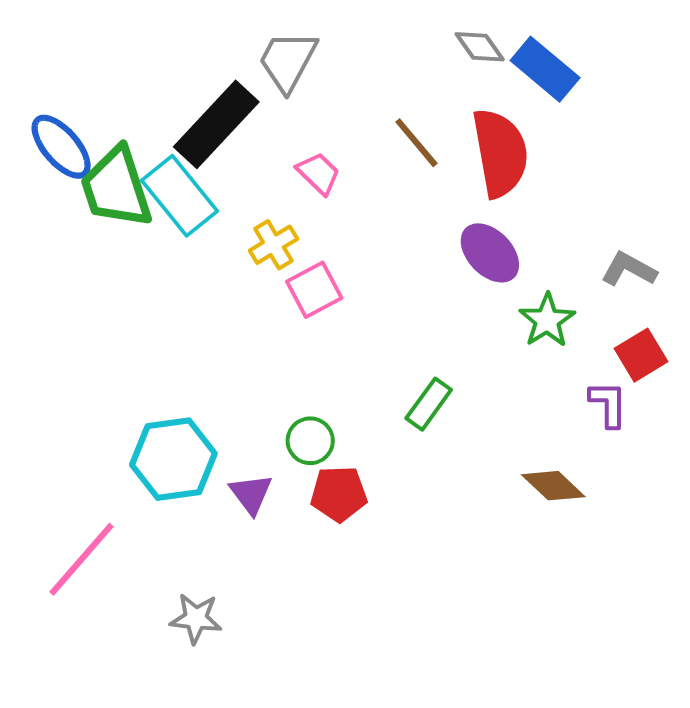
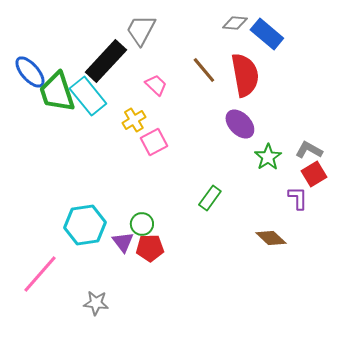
gray diamond: (480, 47) -> (235, 23), turned -50
gray L-shape: (629, 269) -> (309, 150), moved
green circle: (310, 441) -> (142, 224), moved
red pentagon: (339, 494) -> (150, 248), moved

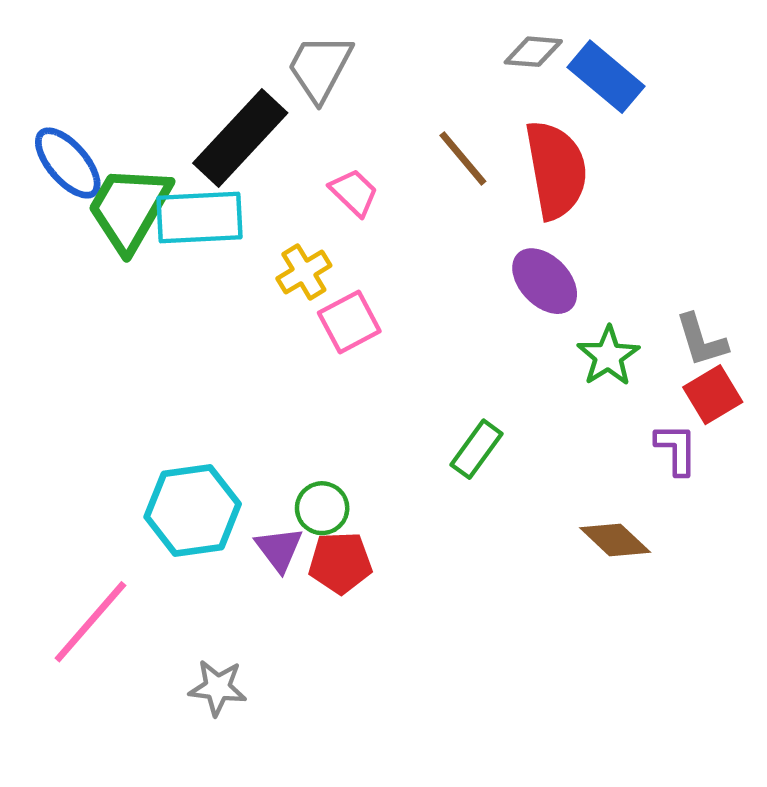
green trapezoid: (57, 92) -> (129, 208), turned 48
cyan rectangle: (88, 96) -> (199, 217), turned -54
gray L-shape: (309, 150) -> (701, 340), turned -136

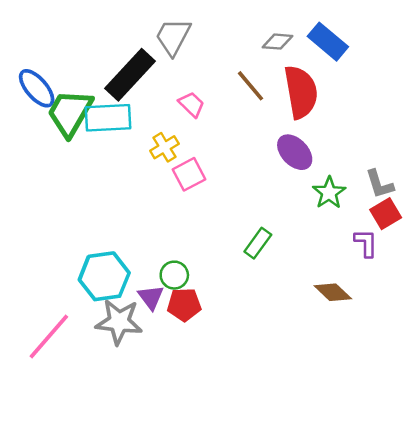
gray diamond: (533, 52) -> (277, 42), moved
gray star: (218, 688) -> (119, 322), moved, size x1.5

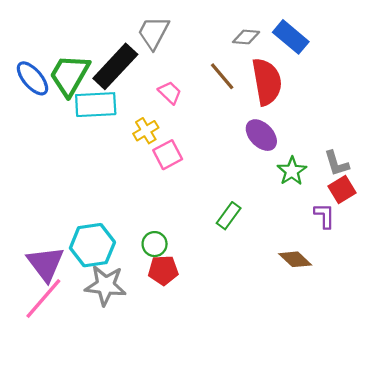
green trapezoid: (70, 113) -> (70, 75), moved
purple triangle: (151, 297) -> (46, 264), moved, size x1.6

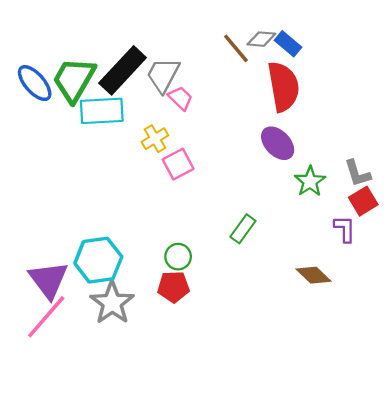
gray trapezoid: (153, 33) -> (163, 75), moved
blue rectangle: (291, 37) -> (288, 44), moved, size x0.7
brown line: (222, 76) -> (236, 48), moved
green circle: (155, 244) -> (178, 257), moved
gray star: (105, 285) -> (112, 303), turned 30

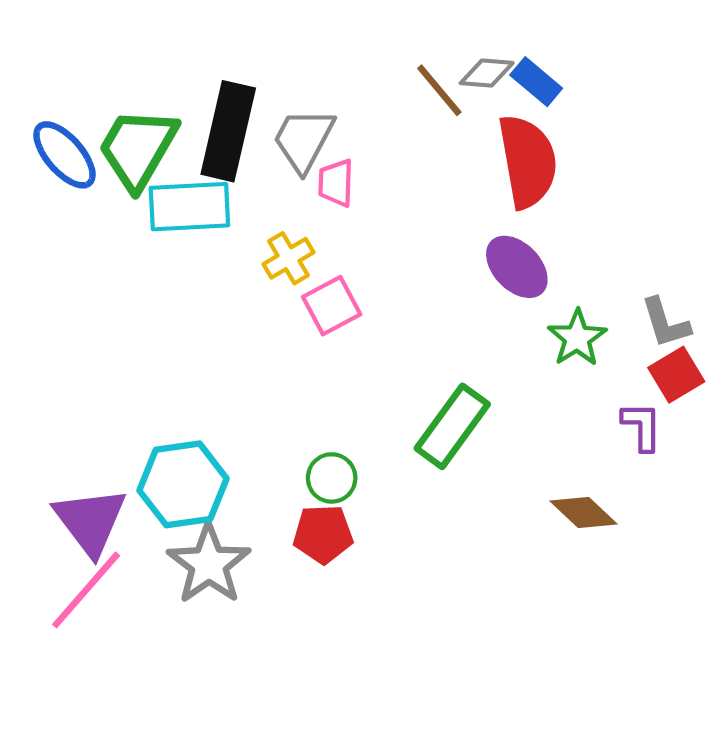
black rectangle: (123, 70) -> (228, 131), turned -30
pink trapezoid: (180, 98) -> (336, 183), turned -132
green rectangle: (243, 229) -> (452, 426), size x1.5

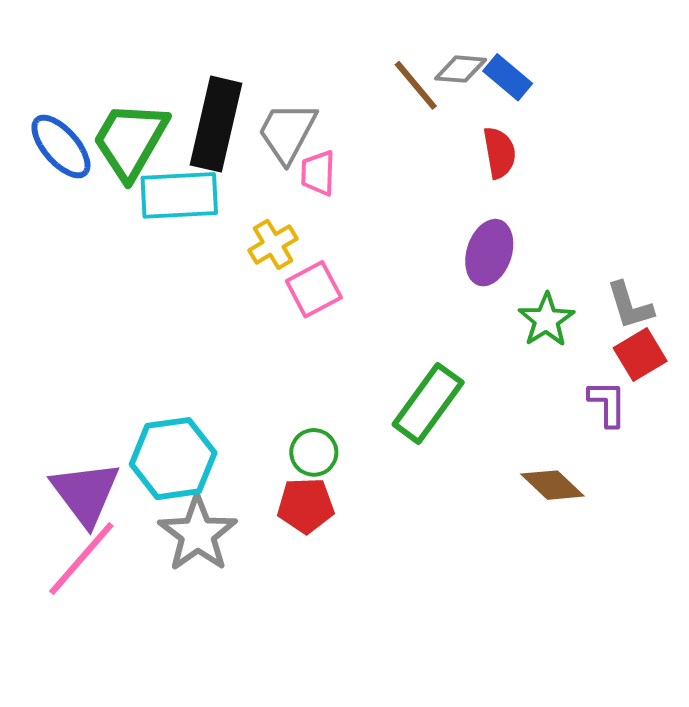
red semicircle: (528, 161) -> (499, 153), size x0.6
purple ellipse: (517, 267) -> (489, 253), turned 62

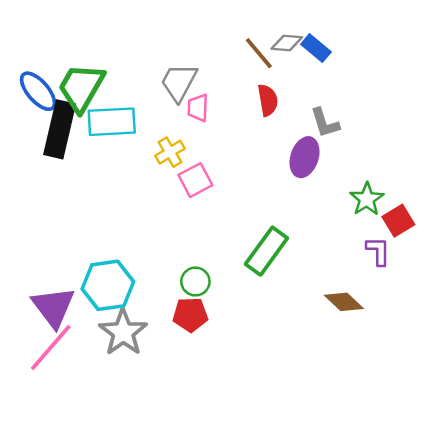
black rectangle: (216, 124) -> (60, 129), moved
red semicircle: (499, 153) -> (268, 100), moved
gray L-shape: (630, 306) -> (325, 123), moved
green star: (546, 320) -> (367, 199), moved

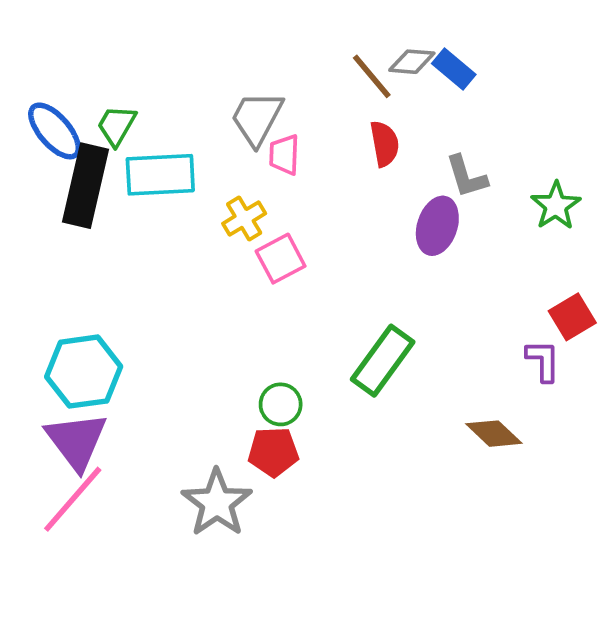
green trapezoid: (81, 87) -> (117, 126), size x0.6
green star: (367, 199) -> (556, 206), moved
cyan hexagon: (108, 285) -> (84, 372), moved
gray star: (123, 332) -> (217, 503), moved

